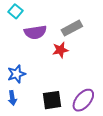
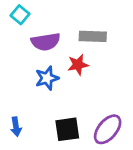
gray rectangle: (72, 28) -> (93, 36), turned 30
blue star: (17, 74) -> (47, 78), moved

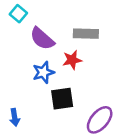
purple semicircle: (46, 42) -> (42, 39), turned 50
black square: (67, 129) -> (62, 99), moved

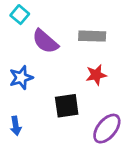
red star: (72, 60) -> (96, 75), moved
blue star: (43, 72) -> (21, 78), moved

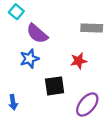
gray rectangle: (92, 36) -> (92, 28), moved
blue star: (21, 78) -> (29, 59), moved

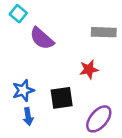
blue star: (29, 59) -> (23, 90), moved
blue arrow: (13, 102) -> (28, 116), moved

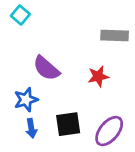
purple semicircle: (42, 38) -> (46, 68), moved
black square: (62, 98) -> (68, 124), moved

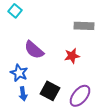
blue star: (26, 100) -> (19, 73), turned -30
black square: (68, 124) -> (50, 91), turned 36

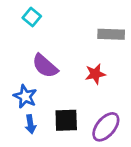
cyan square: (15, 11) -> (32, 17), moved
black square: (50, 91) -> (66, 120), turned -30

